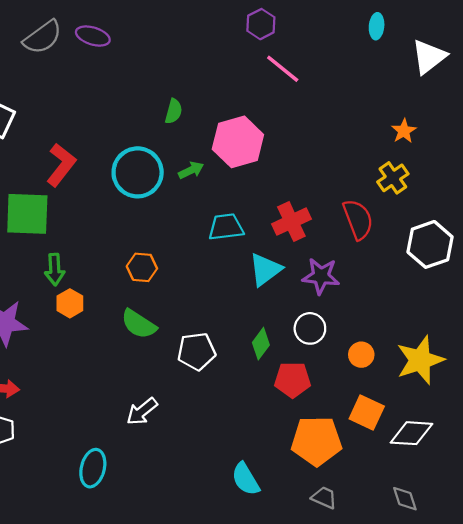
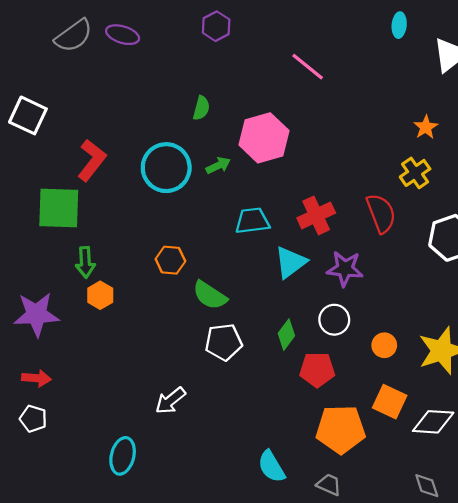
purple hexagon: (261, 24) -> (216, 26), moved
green semicircle: (139, 324) -> (210, 295), moved
gray trapezoid: (324, 498) -> (329, 485), moved

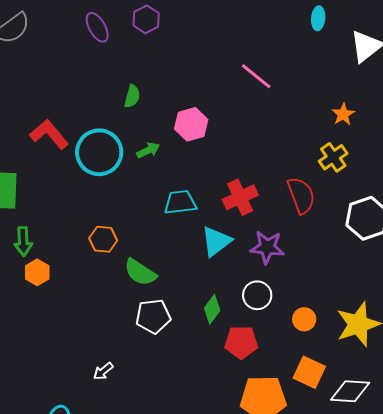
purple ellipse: (123, 35) -> (97, 27), moved, turned 44
pink line: (308, 67) -> (256, 76), moved
pink hexagon: (264, 138) -> (191, 124), size x0.7
red L-shape: (92, 160) -> (49, 134), moved, turned -78
white arrow: (170, 401) -> (103, 371), size x0.7

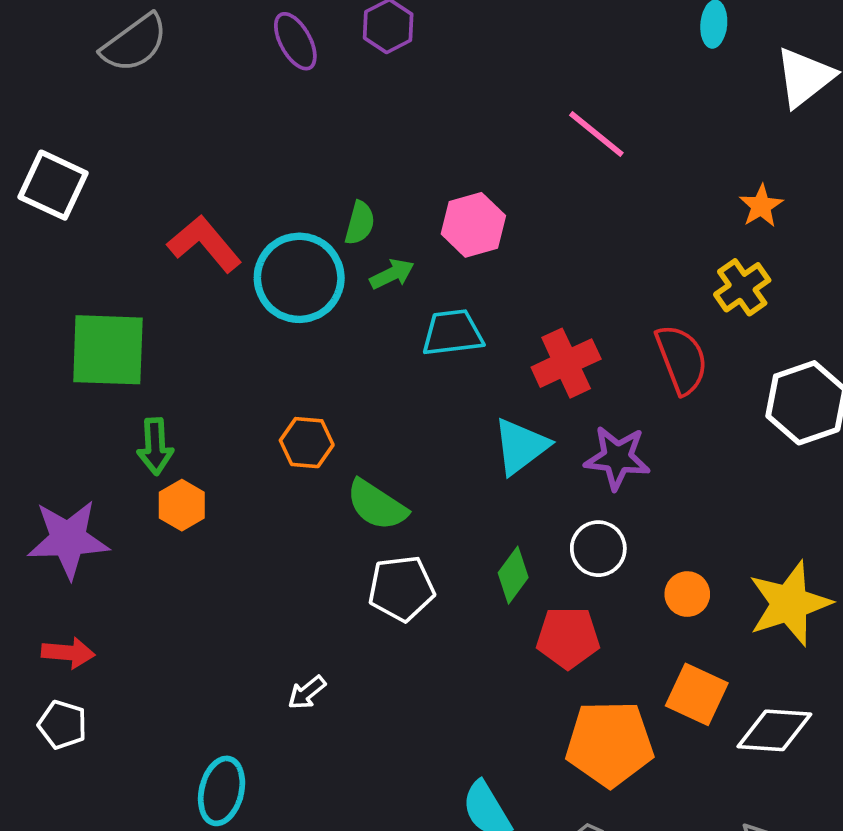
green semicircle: (132, 96) -> (360, 223), moved
cyan trapezoid: (180, 202) -> (452, 333), moved

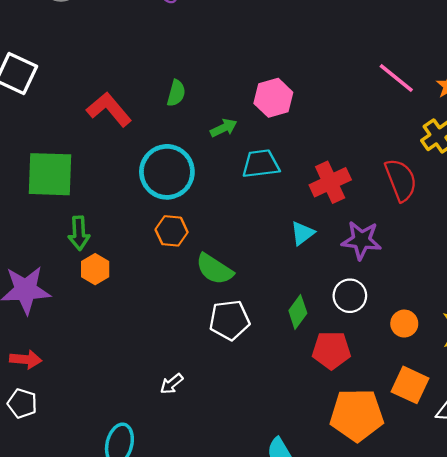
pink line: (596, 134) -> (396, 78), moved
green semicircle: (360, 223) -> (176, 93), moved
cyan circle: (299, 278) -> (167, 172), moved
cyan triangle: (521, 446) -> (302, 233), size x0.7

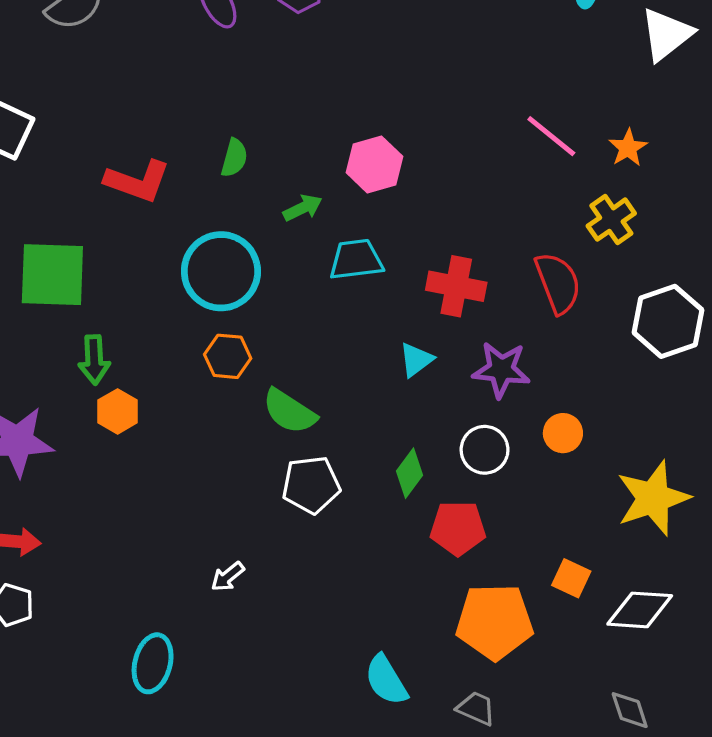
red L-shape: (109, 109) -> (138, 181), turned 150
red cross: (330, 182) -> (456, 286), turned 36
orange circle: (404, 324) -> (563, 433), moved
orange square: (410, 385) -> (571, 578), size x0.7

